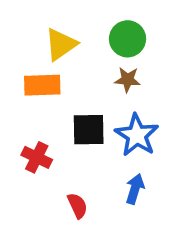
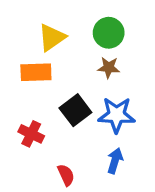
black square: (89, 130) -> (75, 110), turned -36
blue star: (137, 135) -> (117, 115), turned -30

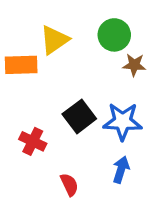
brown star: (109, 68) -> (134, 65), moved
orange rectangle: (36, 72) -> (21, 65), moved

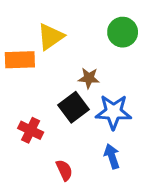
green circle: (114, 35) -> (123, 32), moved
brown star: (134, 65) -> (89, 78), moved
blue arrow: (121, 170) -> (112, 156), turned -35

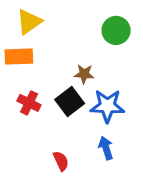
yellow triangle: (50, 37) -> (29, 22), moved
red cross: (31, 130) -> (29, 103), moved

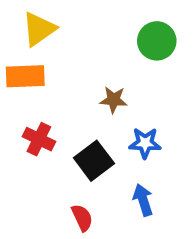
black square: (70, 102) -> (94, 161), moved
blue star: (107, 106) -> (145, 143), size x0.7

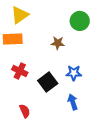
brown star: (114, 100) -> (58, 43), moved
red semicircle: (82, 218) -> (25, 111), moved

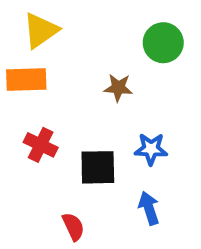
black square: (48, 82) -> (98, 167), turned 36
red semicircle: (25, 111) -> (73, 227), moved

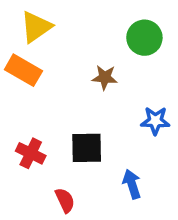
orange rectangle: (26, 79) -> (23, 70), turned 32
red cross: (41, 145) -> (31, 153), moved
blue star: (151, 149) -> (155, 121), moved

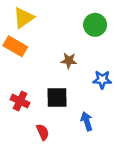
brown star: (105, 77) -> (69, 61), moved

